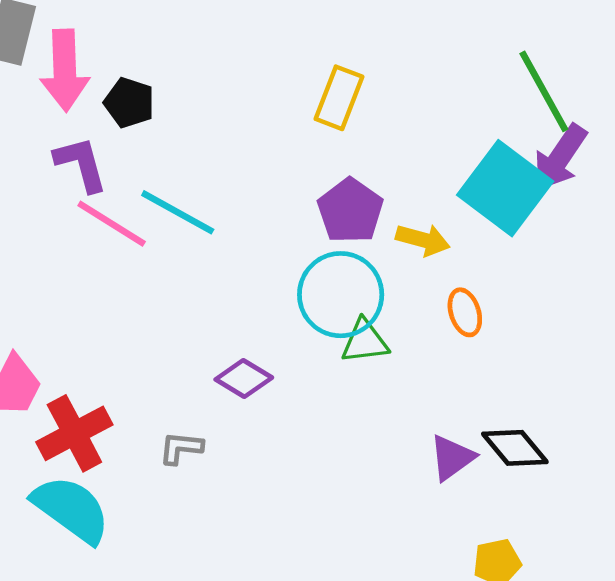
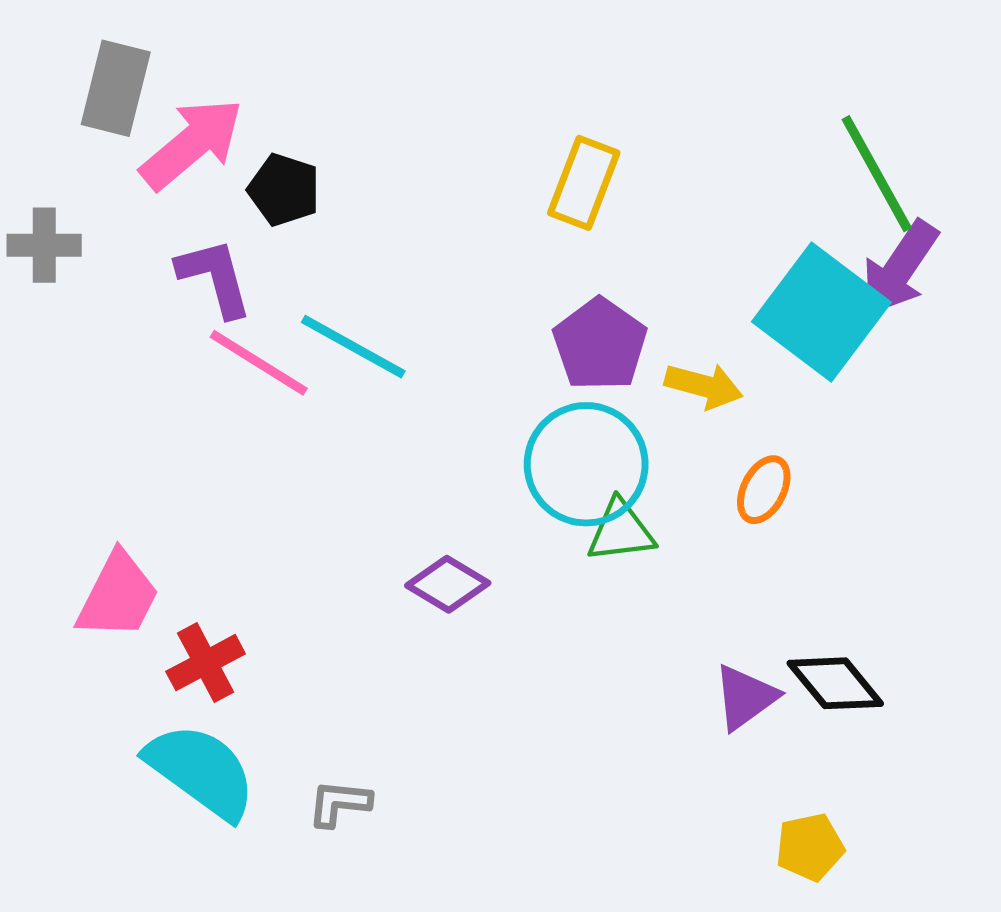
pink arrow: (65, 70) -> (192, 144), turned -128
orange ellipse: (465, 312) -> (764, 490), turned 45
red cross: (74, 433) -> (206, 663), size x0.7
gray L-shape: (181, 448) -> (339, 803), moved

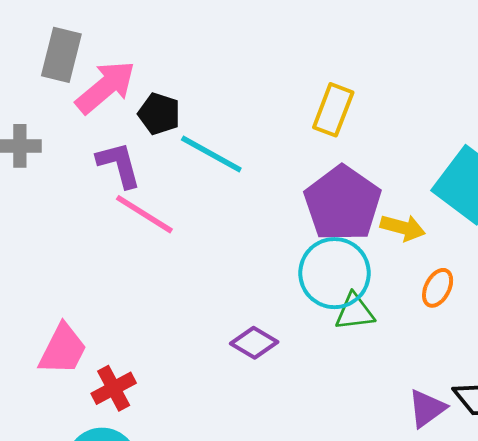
purple pentagon: (600, 344) -> (343, 203), size x1.4
cyan line: (353, 347) -> (211, 154), moved

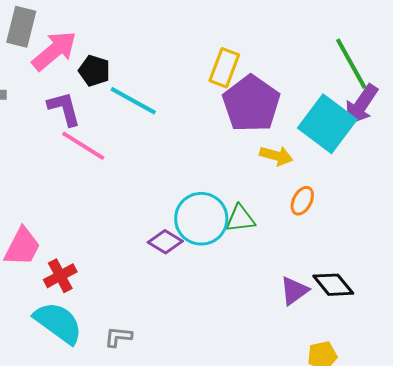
purple pentagon: (343, 203) -> (251, 104), moved
cyan circle: (334, 273) -> (201, 219), moved

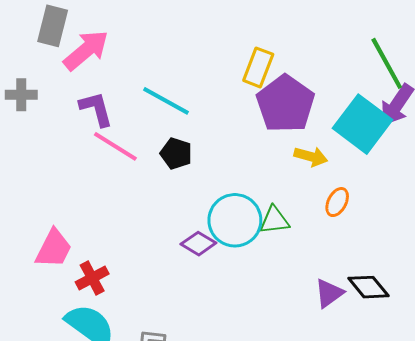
black pentagon: (94, 71) -> (176, 153), moved

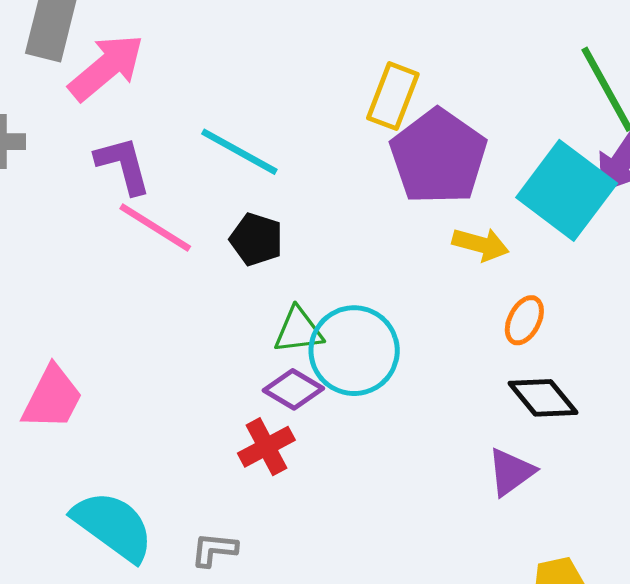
green triangle: (274, 220) -> (298, 330), moved
red cross: (92, 278) -> (266, 447), moved
black diamond: (369, 287) -> (543, 398), moved

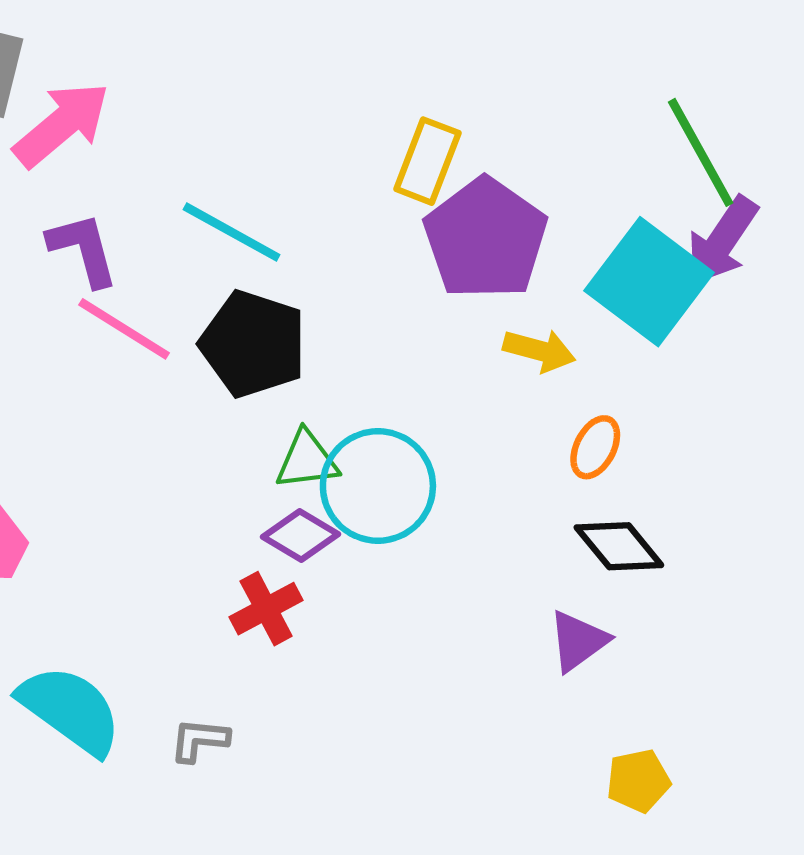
black pentagon: (256, 239) -> (253, 344), size x1.6

